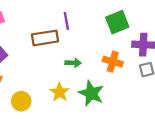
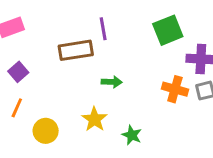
orange cross: (113, 62) -> (175, 89), moved
green star: (91, 93) -> (132, 135), moved, size x0.6

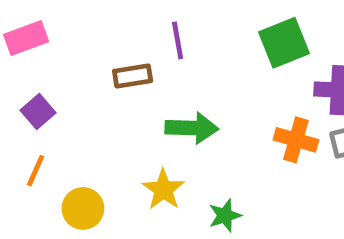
brown rectangle: (76, 50) -> (133, 76), size x0.7
green arrow: (112, 82) -> (192, 128), size x1.5
green star: (132, 135) -> (225, 216), turned 30

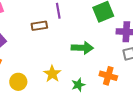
green arrow: (192, 128) -> (82, 48), moved
orange cross: (296, 140) -> (108, 76), moved

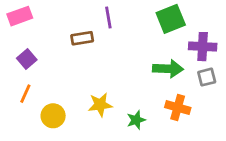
green arrow: (82, 48) -> (168, 69), moved
yellow star: (52, 74) -> (100, 105), turned 30

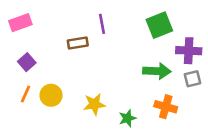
yellow circle: (53, 116) -> (51, 95), moved

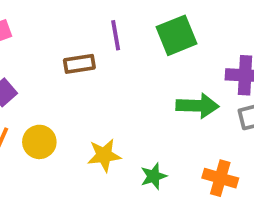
green square: (159, 25) -> (176, 35), moved
orange cross: (166, 107) -> (220, 178), moved

